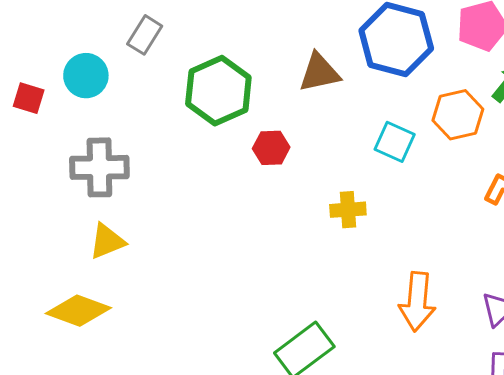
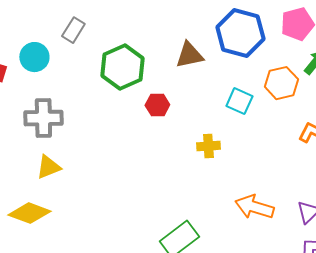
orange arrow: (417, 302) -> (254, 207), turned 102

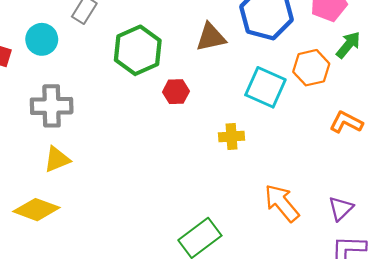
cyan square: (239, 101) -> (265, 87), size x1.4
orange arrow: (254, 207) -> (282, 203), turned 33

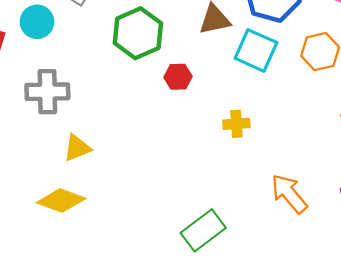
cyan square: (265, 87) -> (256, 50), moved
yellow triangle: (57, 159) -> (77, 148), moved
yellow diamond: (36, 210) -> (61, 201), moved

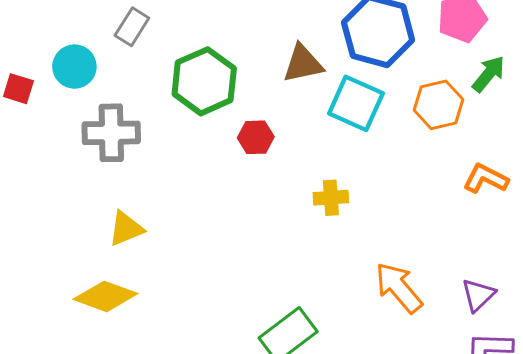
gray cross: (47, 92) -> (111, 133), moved

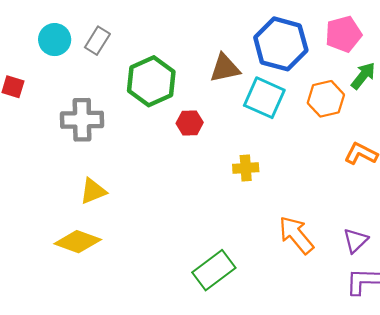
cyan circle: (74, 67) -> (55, 40), moved

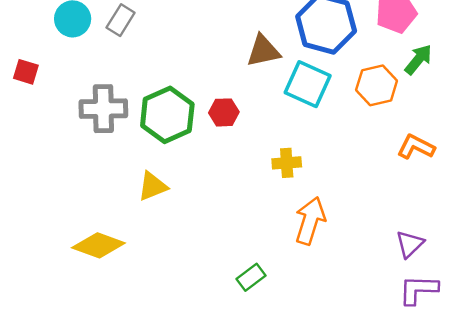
green hexagon: (151, 81) -> (167, 115), moved
yellow triangle: (93, 191) -> (153, 186), moved
orange arrow: (296, 235) -> (310, 221), moved, turned 57
green rectangle: (214, 270) -> (251, 277), size x0.6

